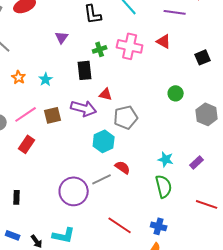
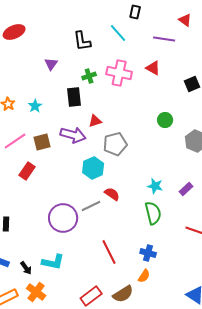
red triangle: (106, 94) -> (95, 121), turned -32
red rectangle: (27, 144) -> (27, 171), moved
red line: (120, 225) -> (109, 252), turned 30

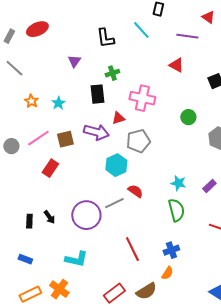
pink cross: (119, 73) -> (142, 98), moved
blue cross: (148, 253) -> (171, 250), turned -35
black arrow: (26, 268) -> (49, 217), moved

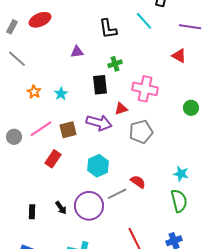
purple triangle: (74, 61) -> (77, 52), turned 48
cyan hexagon: (116, 165) -> (98, 166), moved
black arrow: (49, 217) -> (61, 208), moved

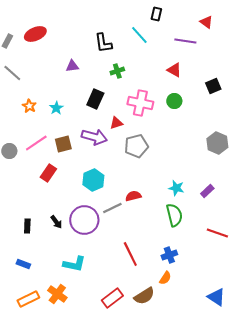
green cross: (115, 64) -> (117, 71), moved
black rectangle: (100, 85) -> (95, 99), turned 30
green circle: (191, 108) -> (174, 101), moved
red semicircle: (138, 182) -> (133, 196), turned -49

